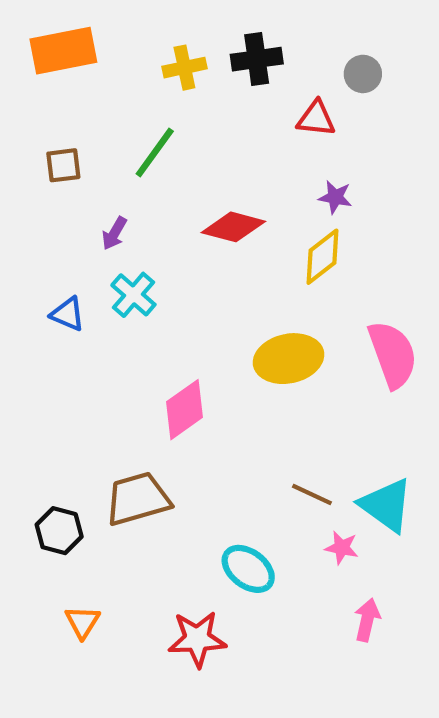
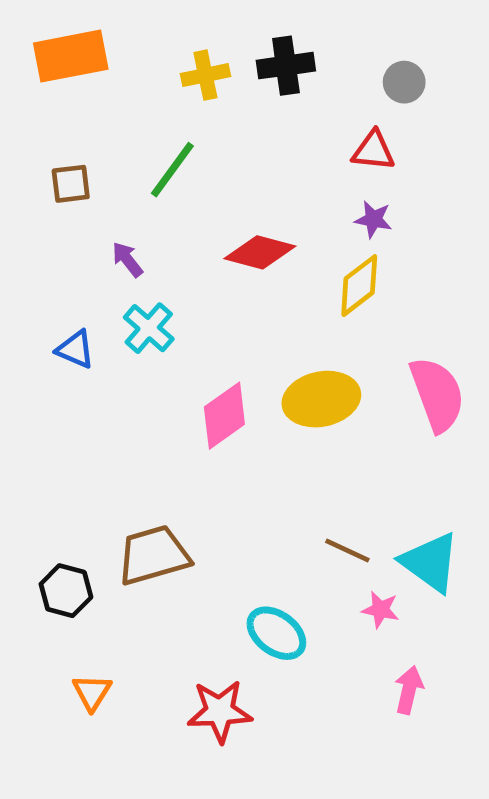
red triangle: (316, 119) -> (373, 151), moved
purple arrow: (114, 233) -> (127, 260), turned 112
pink diamond: (184, 410) -> (224, 416), moved

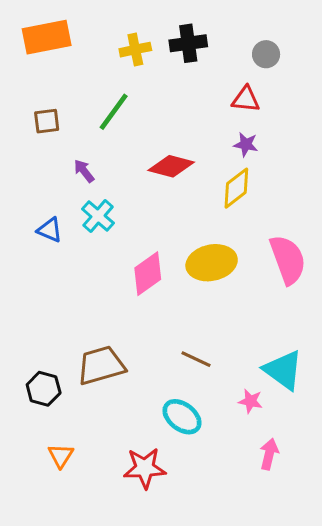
brown line: (347, 550) -> (196, 359), moved

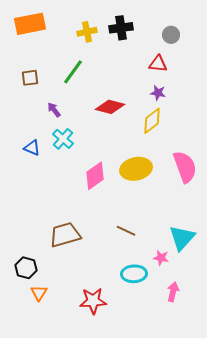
cyan triangle: (283, 370) -> (182, 238), turned 36
black hexagon: (44, 389) -> (26, 268), moved
cyan ellipse: (182, 417) -> (134, 274), moved, turned -40

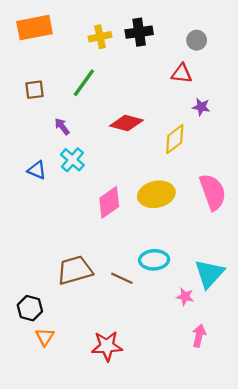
purple star: (158, 93) -> (201, 107), moved
brown line: (126, 231) -> (122, 278), moved
cyan ellipse: (134, 274) -> (154, 260), moved

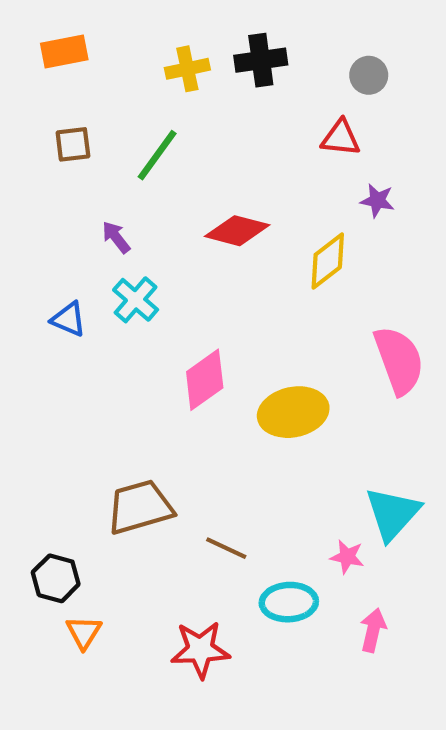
orange rectangle: (34, 28) -> (64, 52), size x0.7
brown square: (34, 90) -> (73, 144), moved
yellow ellipse: (156, 194) -> (293, 412), moved
cyan ellipse: (154, 260) -> (289, 602), moved
brown line: (122, 278) -> (226, 548), moved

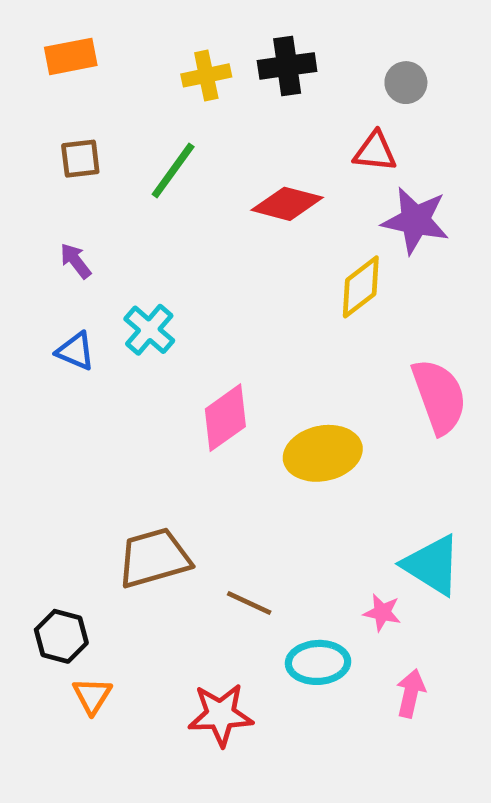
purple star: (377, 201) -> (415, 220), size x1.8
red diamond: (237, 231) -> (287, 204), moved
purple arrow: (116, 237) -> (76, 261), moved
cyan triangle: (392, 514) -> (432, 565), turned -40

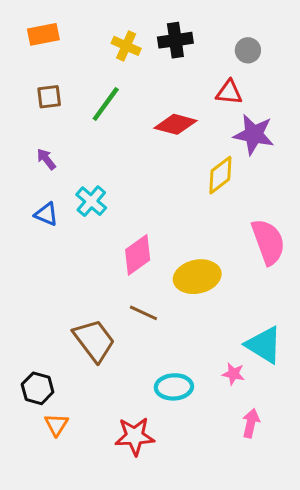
yellow cross: (206, 75) -> (126, 46), turned 36
brown trapezoid: (154, 558) -> (94, 340), turned 69
brown line: (249, 603) -> (143, 313), moved
cyan ellipse: (318, 662) -> (174, 387), moved

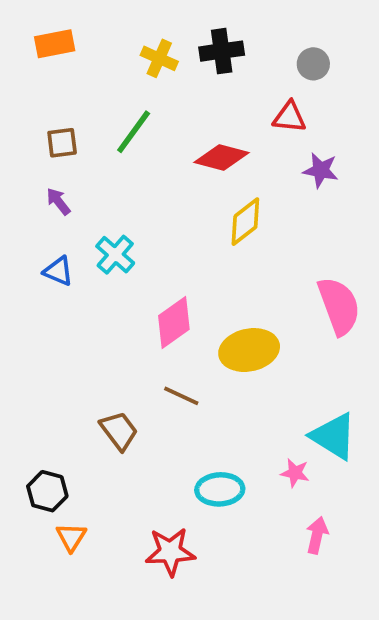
brown square: (49, 97) -> (62, 143), moved
purple star: (254, 134) -> (321, 170), size x0.7
yellow diamond: (220, 175) -> (245, 222), moved
brown trapezoid: (94, 340) -> (119, 431), size x0.7

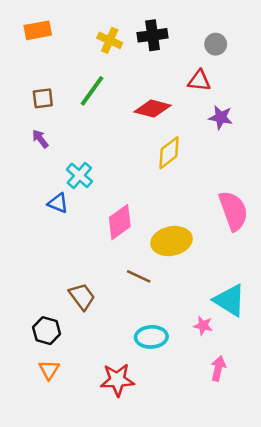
blue triangle: (58, 271) -> (58, 203), moved
brown line: (181, 396) -> (139, 276), moved
black hexagon: (47, 491) -> (47, 331), moved

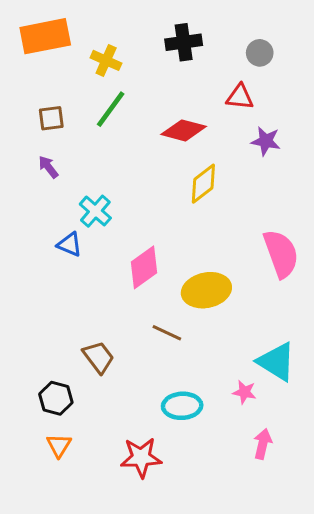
orange rectangle: (38, 30) -> (45, 36), size x1.5
yellow cross: (110, 40) -> (106, 60), moved

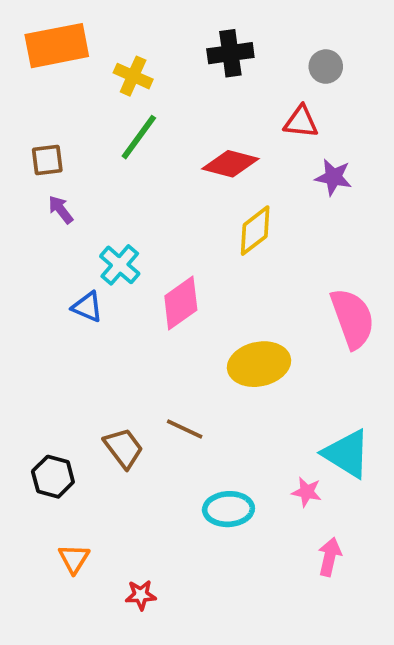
brown square: (51, 118) -> (47, 160), moved
pink diamond: (144, 267) -> (181, 303), moved
brown line: (167, 333) -> (185, 429), moved
black hexagon: (56, 398) -> (53, 477), moved
red star: (141, 458) -> (141, 595), moved, size x0.6

